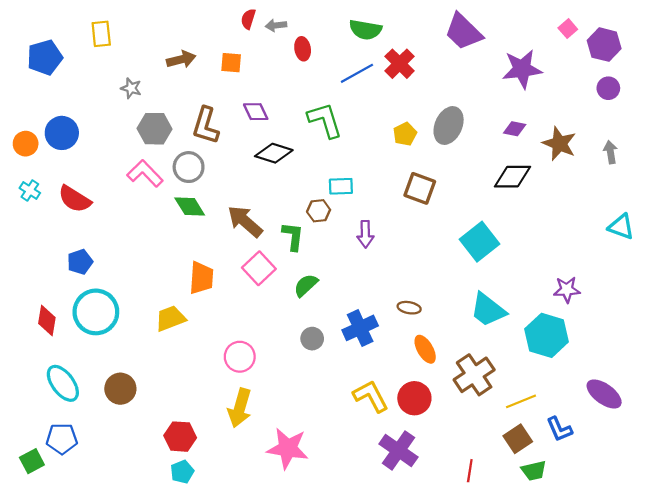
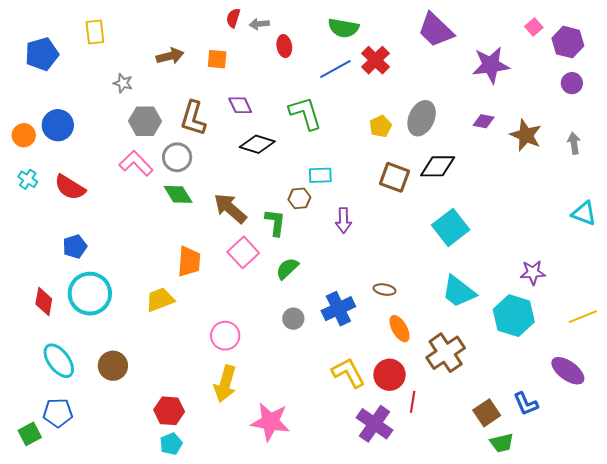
black diamond: (512, 177) -> (438, 166), moved
yellow line: (521, 401) -> (583, 317), moved
red line: (470, 471) -> (413, 402), moved

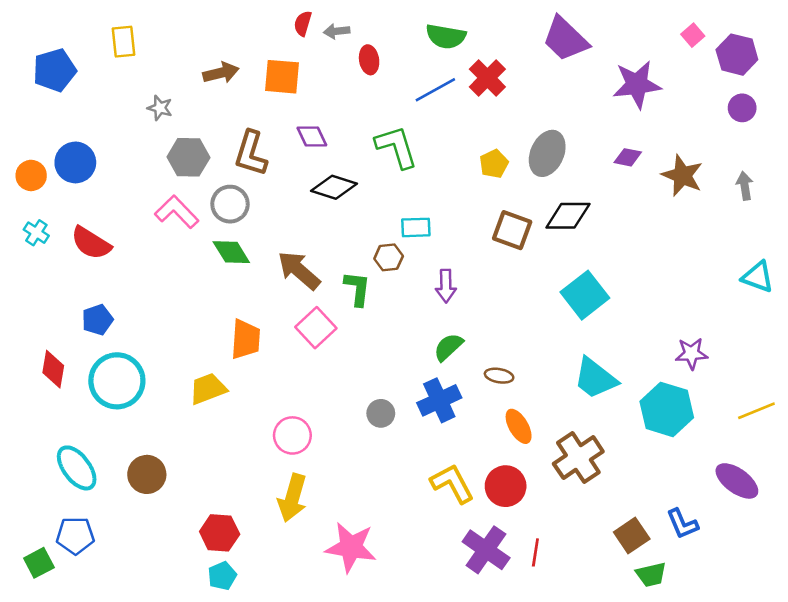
orange square: (217, 59) -> (282, 77), size x1.4
green semicircle: (287, 269) -> (448, 347), moved
red diamond: (44, 302) -> (53, 369), moved
red line: (413, 402) -> (535, 552), moved

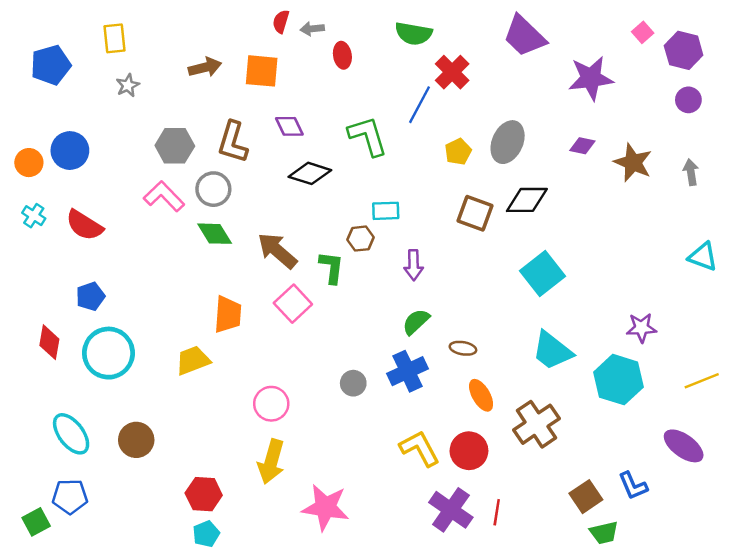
blue line: (435, 90) -> (420, 105), moved, turned -33
gray star: (160, 108) -> (128, 85), moved, turned 30

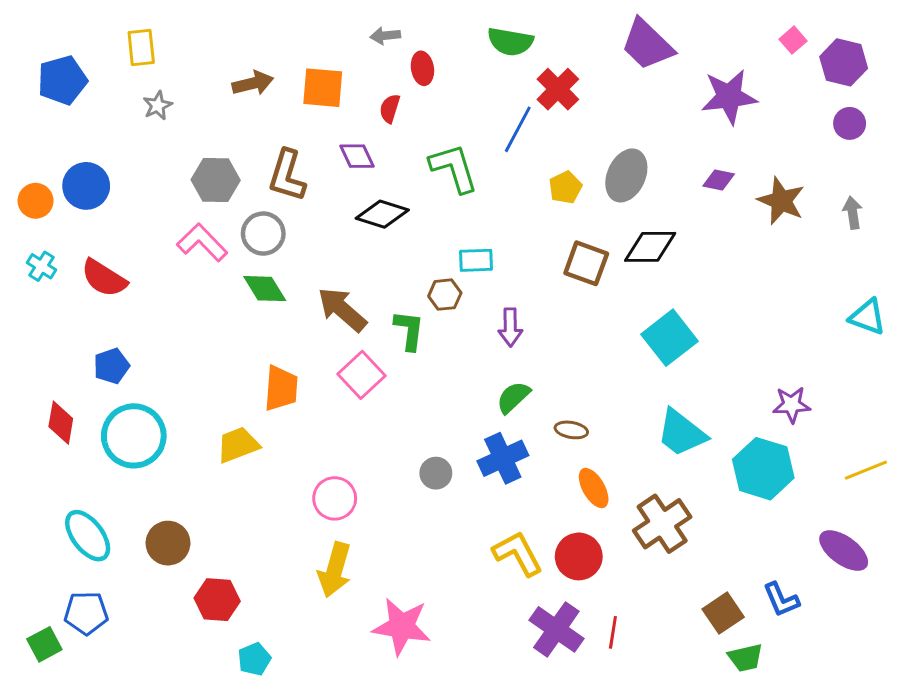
red semicircle: (281, 21) -> (390, 109), moved
red hexagon: (204, 494) -> (217, 600), moved

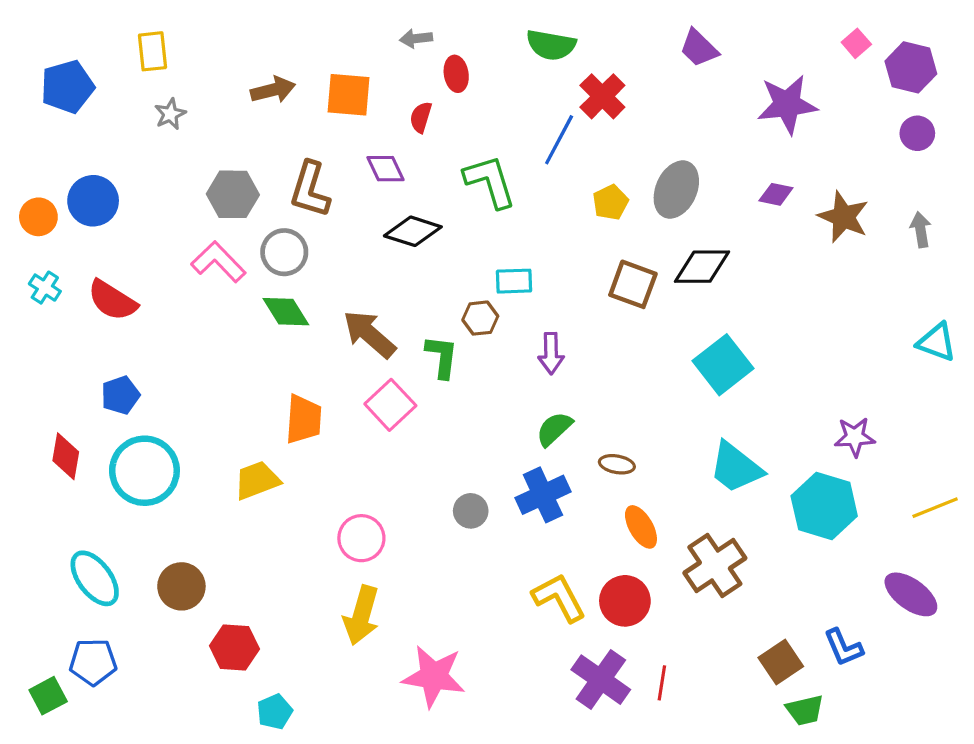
purple trapezoid: (647, 45) -> (699, 48), size x0.7

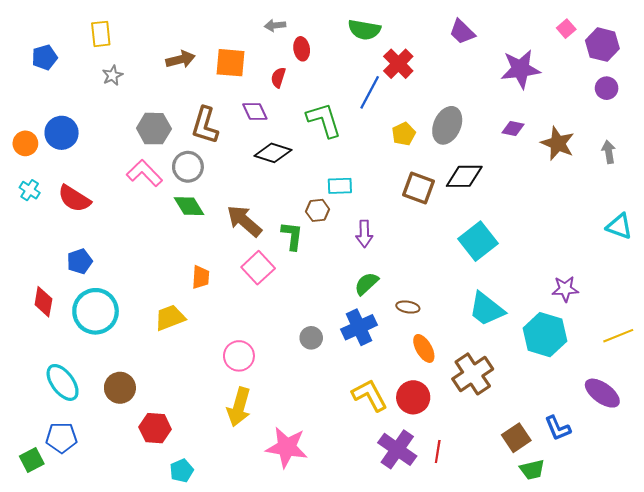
blue pentagon: (67, 87) -> (45, 57), size x0.7
orange trapezoid: (304, 419) -> (201, 277), size x0.7

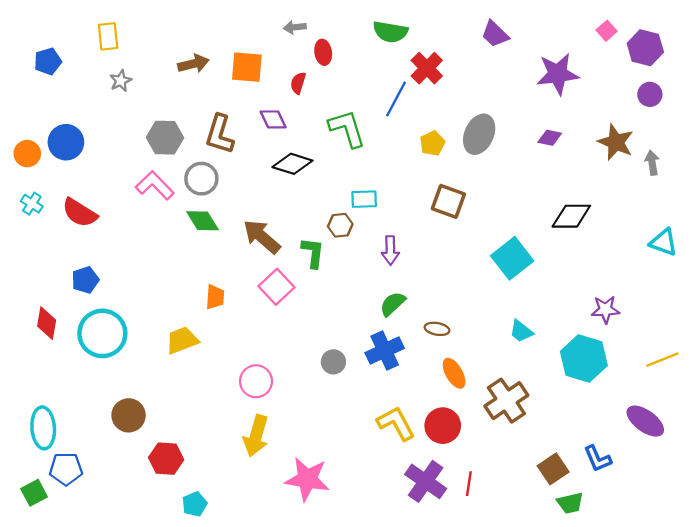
brown star: (558, 143) -> (616, 142), moved
black diamond: (464, 176) -> (571, 216), moved
cyan trapezoid: (487, 309) -> (521, 331), size x0.6
cyan ellipse: (63, 382) -> (43, 428), moved, turned 33

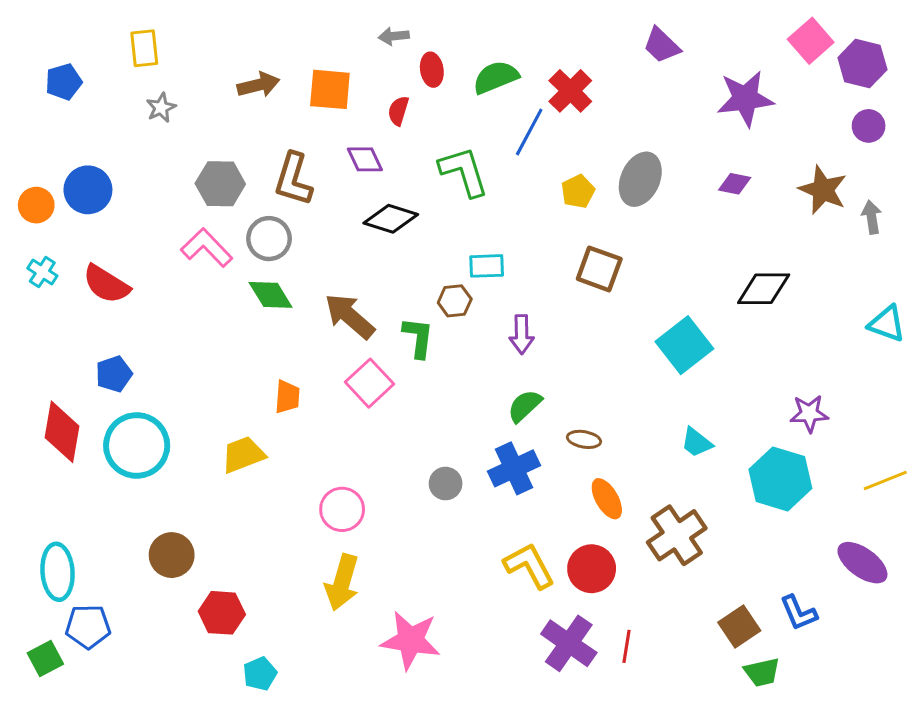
pink square: (607, 31) -> (811, 41), size x1.6
green semicircle: (390, 32) -> (496, 77), moved, turned 148
red diamond: (47, 323) -> (62, 432), size x1.4

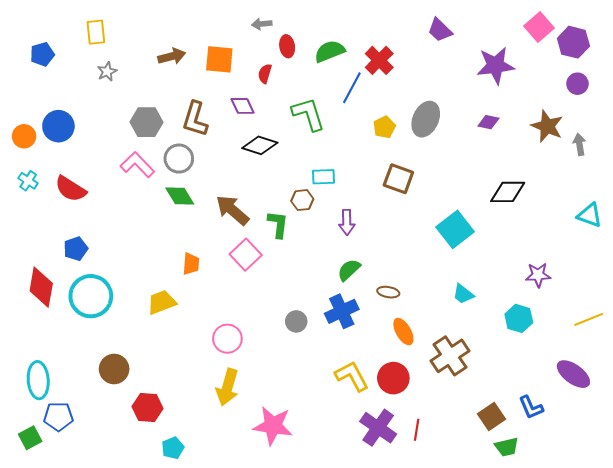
cyan hexagon: (780, 479) -> (519, 318), size x0.7

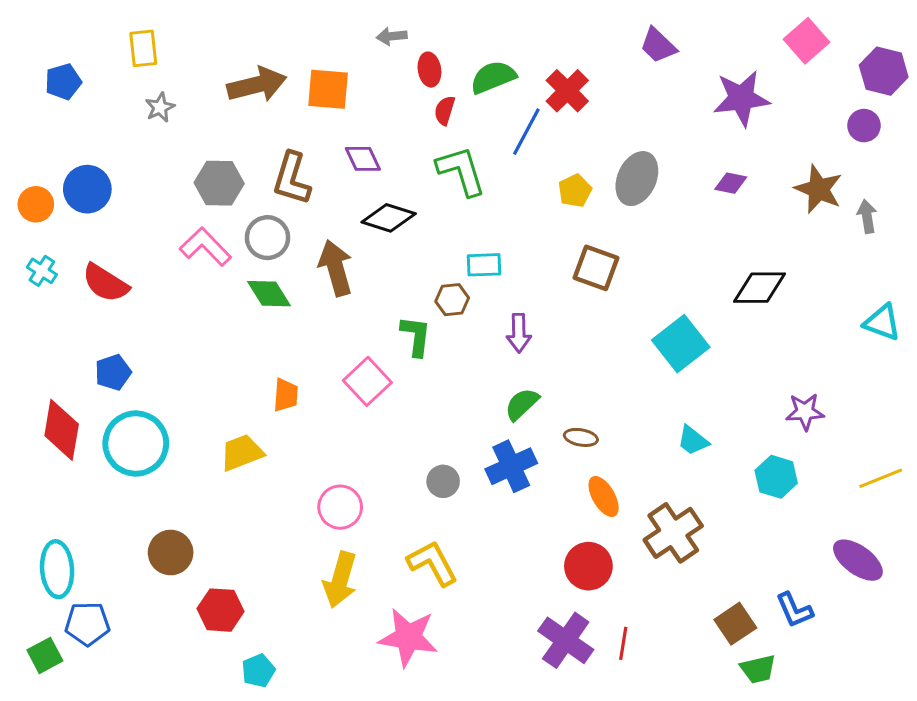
purple hexagon: (573, 42) -> (884, 71), moved
brown arrow: (172, 56) -> (257, 85), size x1.4
red semicircle: (265, 74) -> (445, 110), moved
brown arrow: (232, 210) -> (336, 268), moved, turned 33
yellow L-shape: (352, 376) -> (433, 563), moved

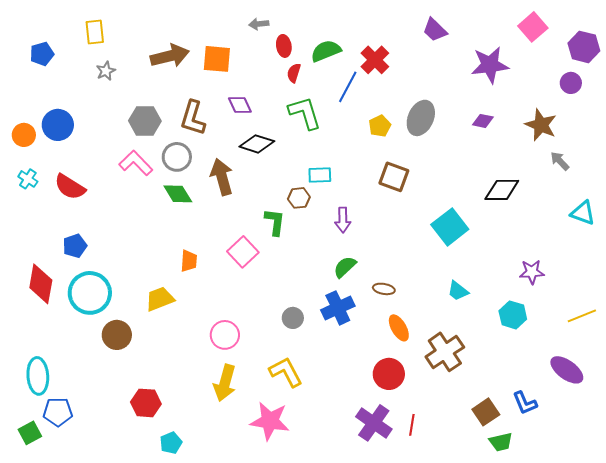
gray arrow: (867, 216) -> (560, 161), moved, turned -35
brown circle: (171, 553) -> (117, 335), moved

